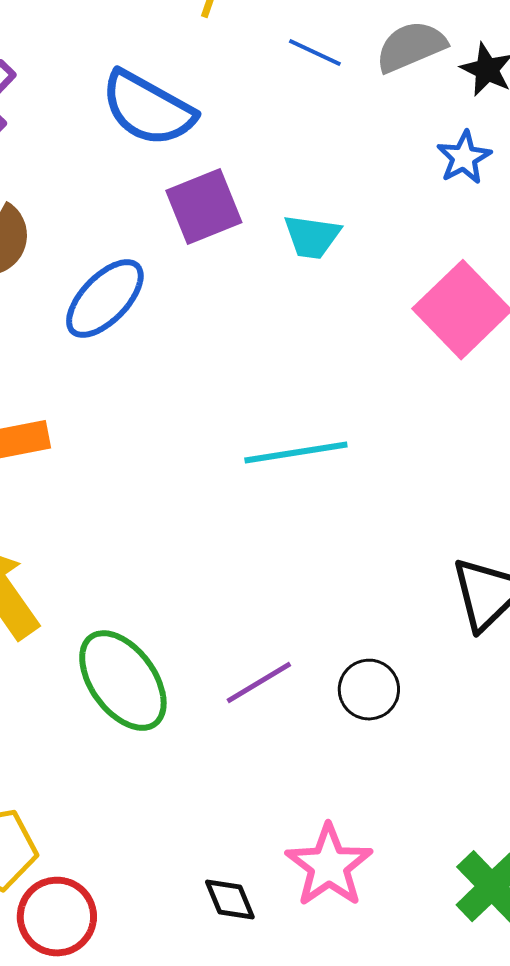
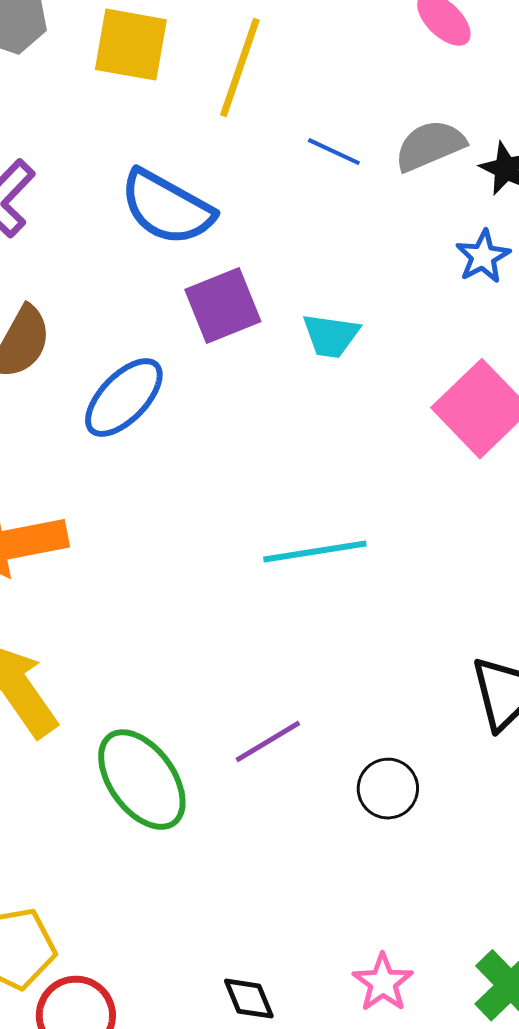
purple line: (259, 683) -> (268, 742), moved
pink star: (329, 866) -> (383, 983), moved, size x0.7

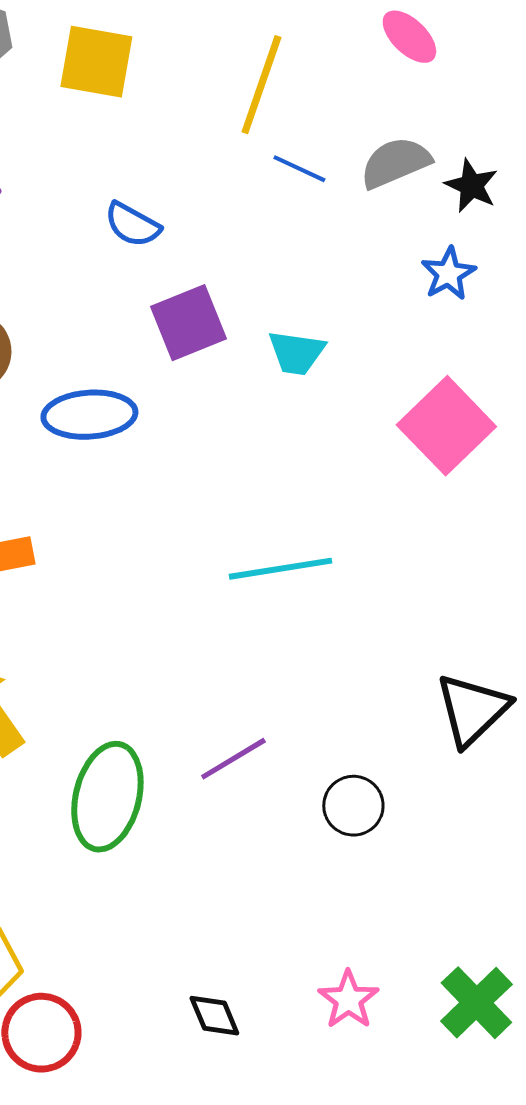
yellow line: (240, 68) -> (261, 85), moved
blue semicircle: (167, 208) -> (132, 225), size x0.6
blue ellipse: (124, 398) -> (89, 415), turned 42
green ellipse: (142, 780) -> (107, 797), turned 50

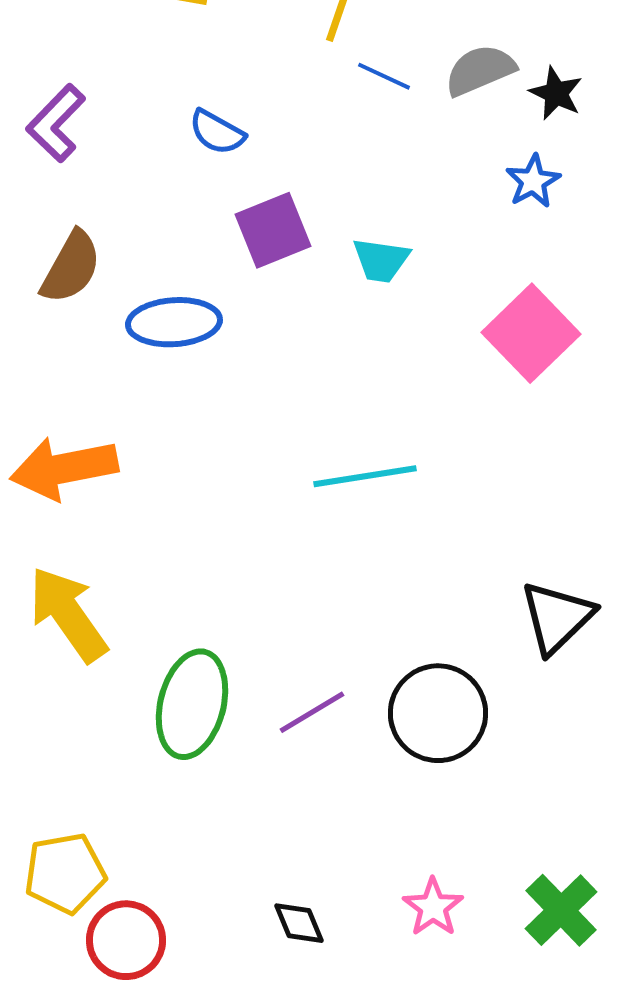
purple line: (233, 759) -> (312, 712), moved
black circle: (353, 806) -> (438, 713), size x1.6

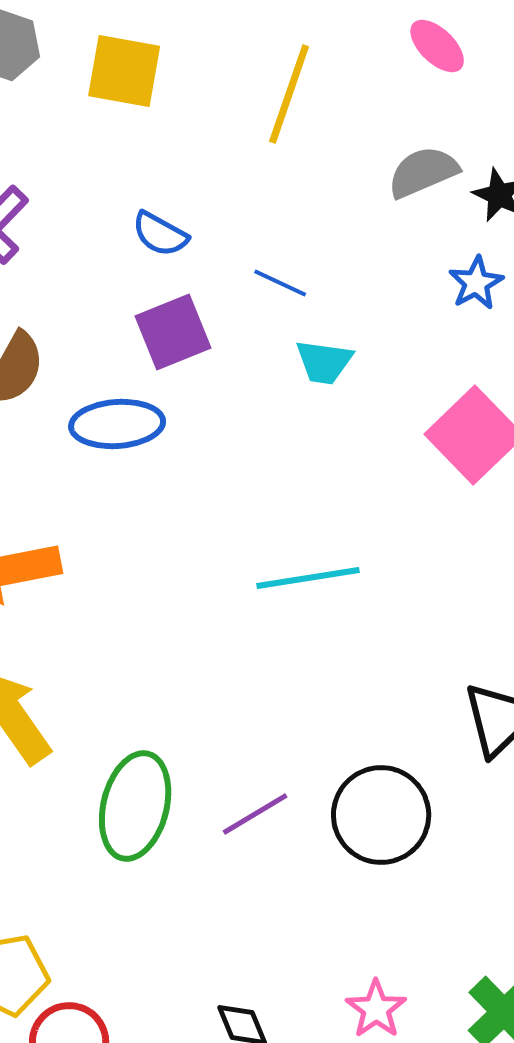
blue line: (384, 76) -> (280, 283), moved
purple square: (273, 230) -> (173, 332), moved

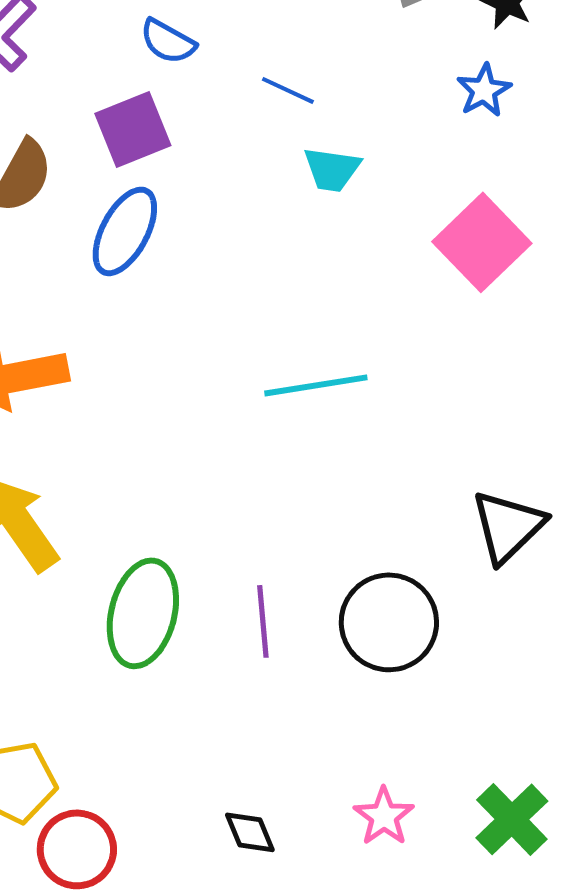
purple square: (173, 332) -> (133, 129), moved
blue ellipse: (117, 424) -> (125, 231), turned -58
purple line: (255, 814) -> (263, 621), turned -64

